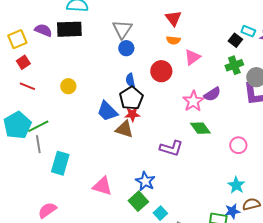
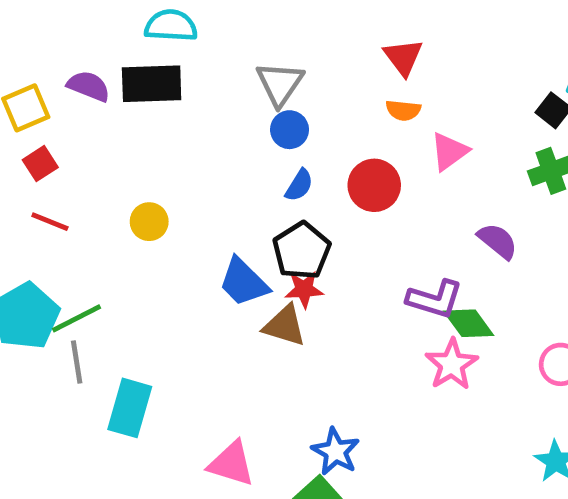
blue semicircle: (130, 80) -> (299, 185), moved, turned -136
purple semicircle: (212, 94) -> (498, 241), turned -108
pink star: (193, 101) -> (452, 364), moved
purple L-shape: (171, 148) -> (435, 299), moved

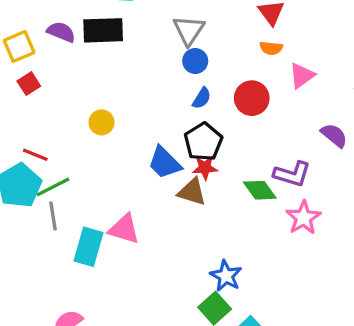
red line: (50, 222) -> (35, 155), moved
green diamond: (469, 323) -> (260, 190), moved
pink triangle: (231, 464) -> (124, 229), moved

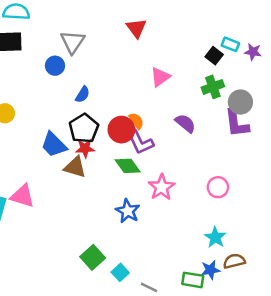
orange semicircle: (271, 48) -> (136, 121), moved, turned -132
blue circle: (195, 61) -> (55, 66), moved
red circle: (252, 98) -> (121, 130), moved
purple L-shape: (292, 174) -> (140, 142), moved, turned 48
blue star: (226, 276) -> (128, 211), moved

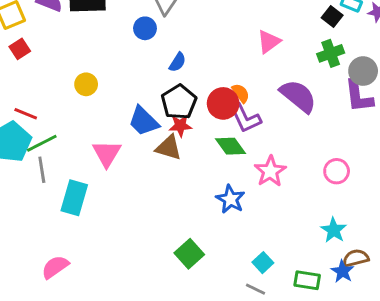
purple semicircle: (185, 123) -> (298, 96), size x1.5
pink triangle: (22, 196) -> (107, 154), moved, turned 44
blue star: (210, 270) -> (342, 271), moved, turned -30
cyan square: (120, 272) -> (263, 263), moved

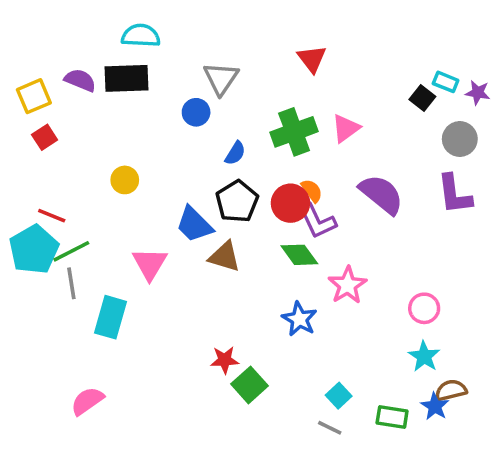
green cross: (331, 53) -> (294, 132), moved, size x1.4
gray circle: (363, 71) -> (460, 139), moved
red star: (180, 126) -> (225, 360), moved
pink circle: (337, 171) -> (424, 308), moved

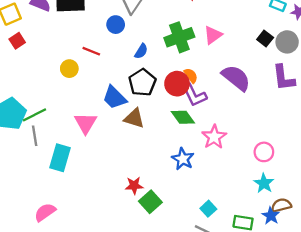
black square: (422, 98) -> (265, 38), moved
red line: (52, 216) -> (91, 51), moved

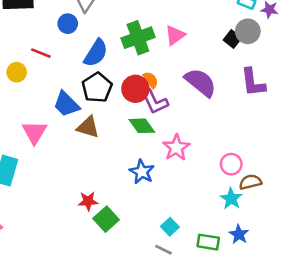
gray circle: (287, 42) -> (248, 31), moved
blue semicircle: (141, 51) -> (96, 53), size x1.6
brown semicircle: (281, 205) -> (250, 182), moved

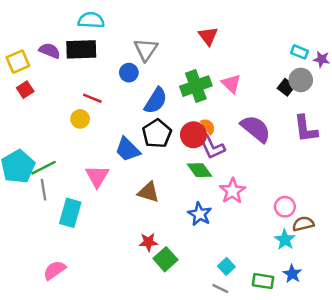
pink triangle: (175, 35) -> (231, 84), turned -40
red line: (41, 53) -> (92, 98), moved
brown triangle: (88, 127) -> (148, 192), moved

